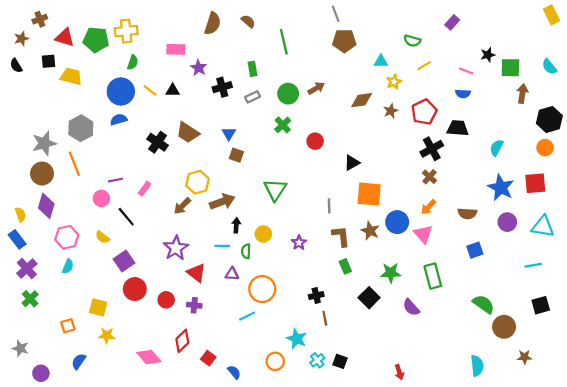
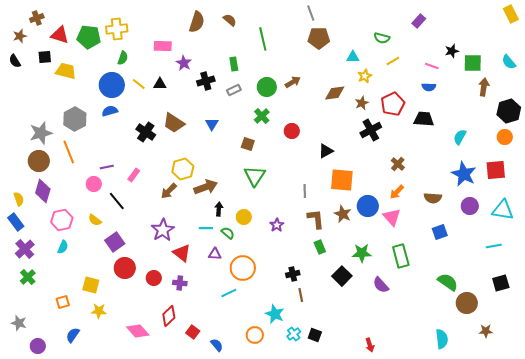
black cross: (432, 149) -> (371, 130), moved
brown square: (236, 155) -> (248, 144), moved
green semicircle: (246, 251) -> (228, 233), turned 128

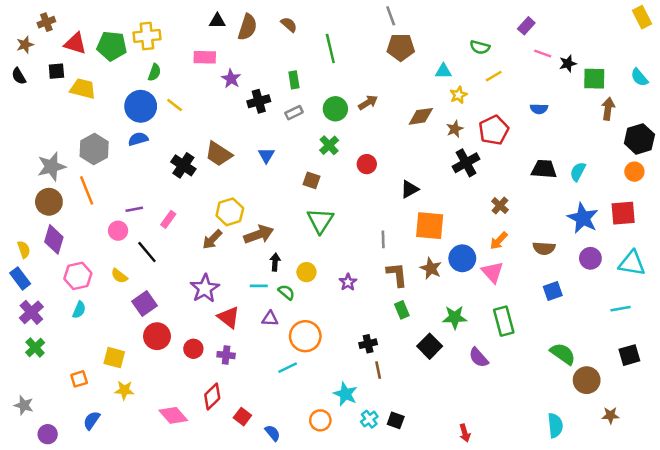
pink line: (432, 66) -> (543, 54), moved
black triangle: (160, 84) -> (217, 21), moved
black trapezoid: (424, 119) -> (544, 169), moved

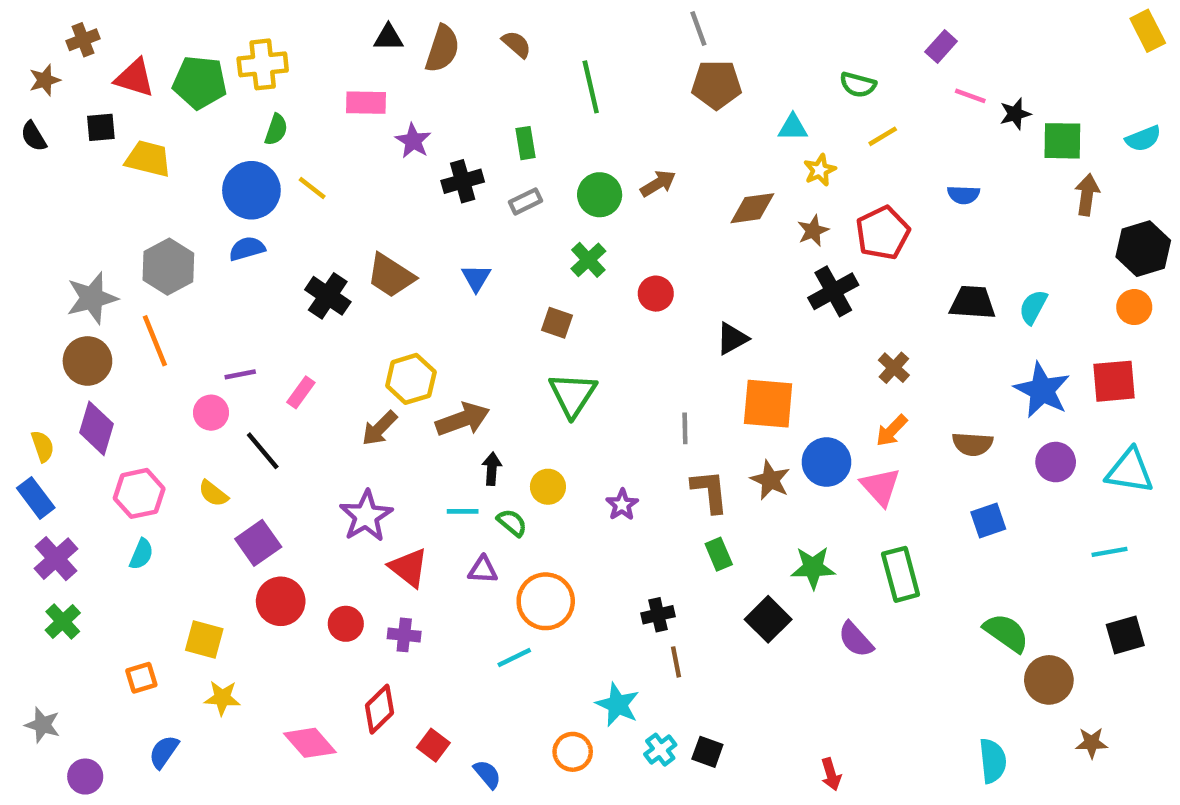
cyan semicircle: (639, 77) -> (1143, 139), turned -72

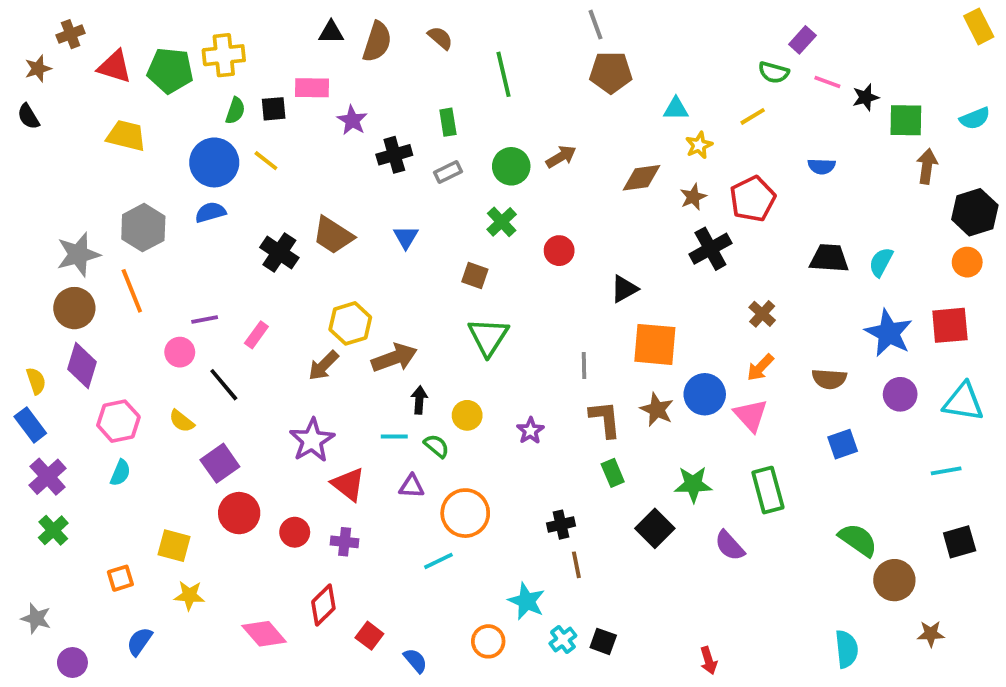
green semicircle: (858, 85) -> (774, 72), moved
black square: (101, 127) -> (274, 109), moved

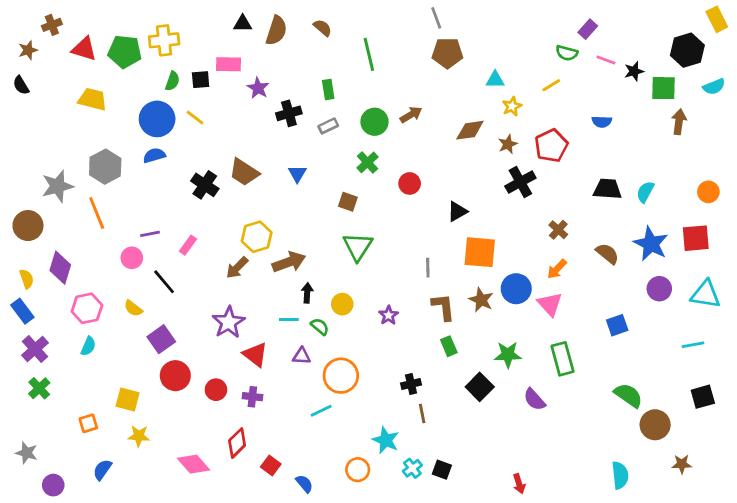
black hexagon: (975, 212) -> (687, 50), moved
brown circle: (74, 308) -> (28, 226), moved
brown semicircle: (829, 379) -> (607, 254), moved, turned -145

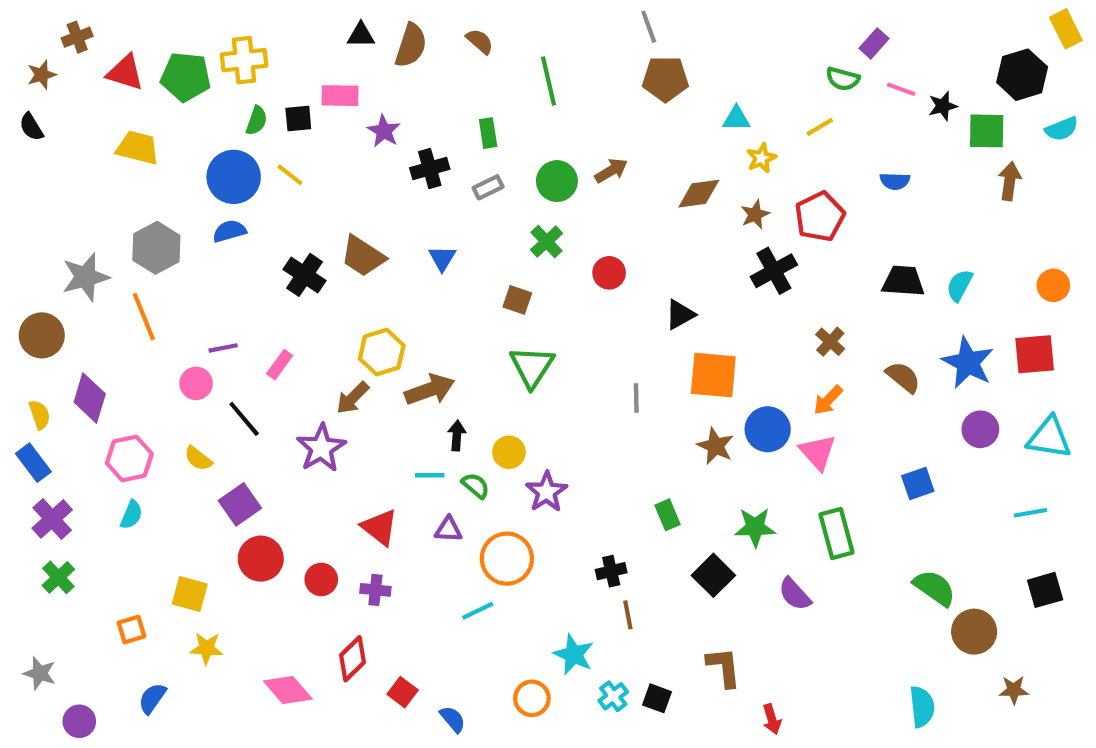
brown L-shape: (443, 307) -> (724, 667), moved
purple star: (389, 315) -> (546, 492), moved, size x1.4
purple star: (229, 322) -> (321, 448), moved

